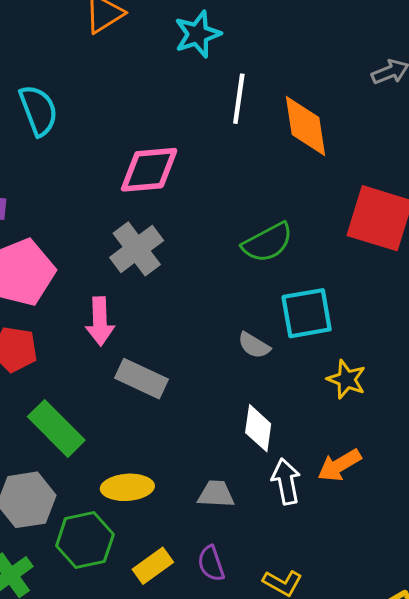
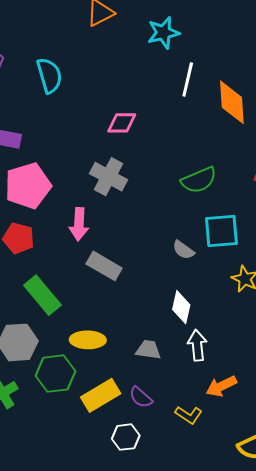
pink diamond: (149, 170) -> (122, 123), size x0.7
gray cross: (137, 249) -> (109, 177), turned -30
orange arrow: (339, 465) -> (221, 386), moved
purple semicircle: (211, 564) -> (141, 397), turned -35
yellow rectangle: (153, 566) -> (101, 395), size x1.4

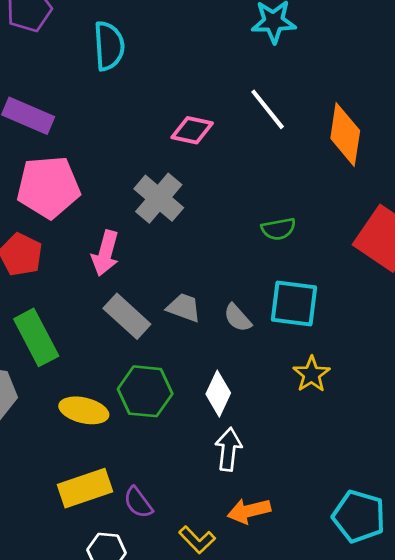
white line: (188, 79) -> (268, 109), moved, turned -64
green semicircle: (199, 180) -> (278, 229), size x0.7
gray trapezoid: (148, 350) -> (184, 308), moved
green hexagon: (55, 374) -> (145, 391), moved

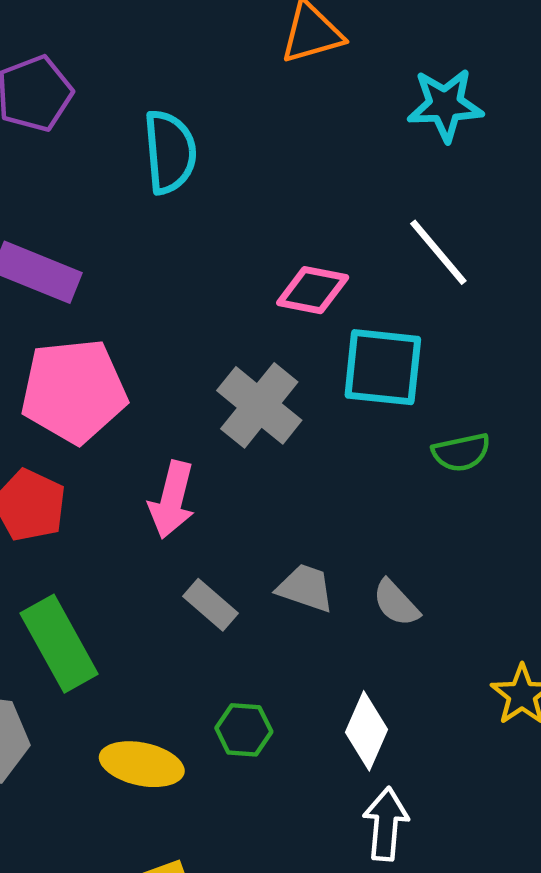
cyan square: (294, 303) -> (383, 367), moved
gray rectangle: (127, 316) -> (210, 605), size x0.7
green hexagon: (145, 391) -> (244, 730), size x0.6

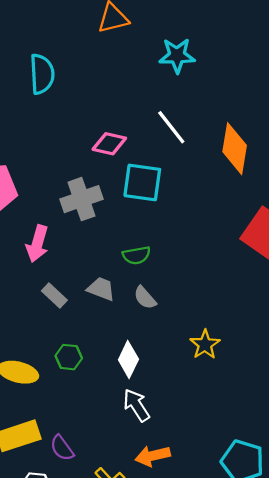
gray cross: (259, 405) -> (81, 199), turned 30
green semicircle: (461, 452) -> (136, 255), moved
white arrow: (386, 824) -> (136, 405), turned -40

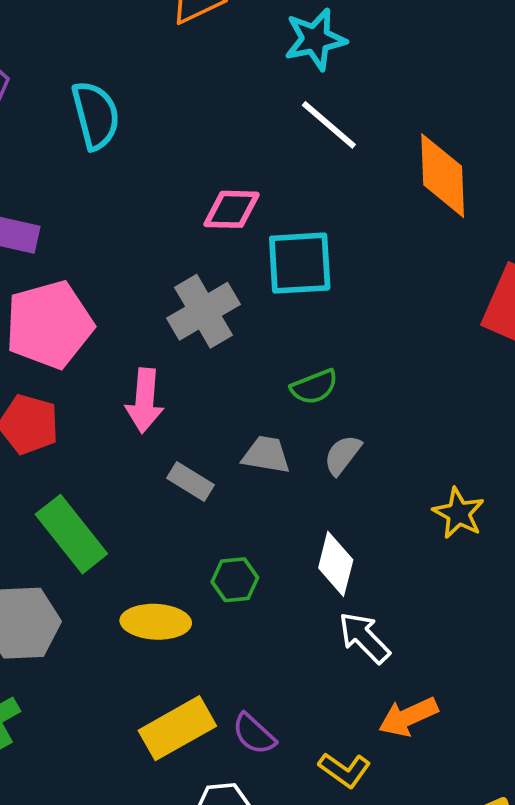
white line: (171, 127) -> (329, 125), moved
gray semicircle: (145, 298) -> (343, 455), turned 90

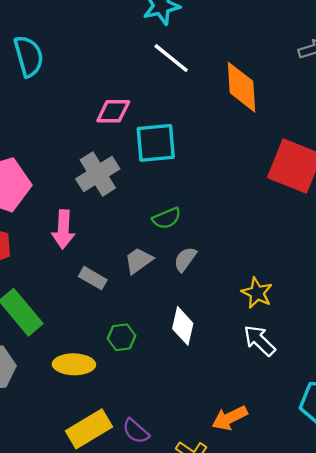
gray trapezoid: (266, 455) -> (139, 261), turned -44
white arrow: (364, 638) -> (259, 341), moved

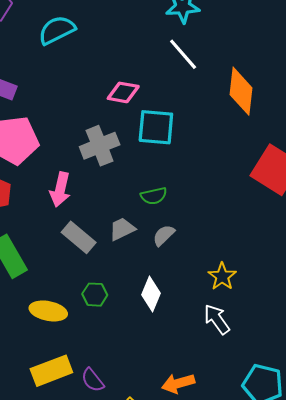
cyan semicircle: (29, 56) -> (57, 30), turned -111
gray rectangle: (93, 278) -> (79, 237), size x1.4

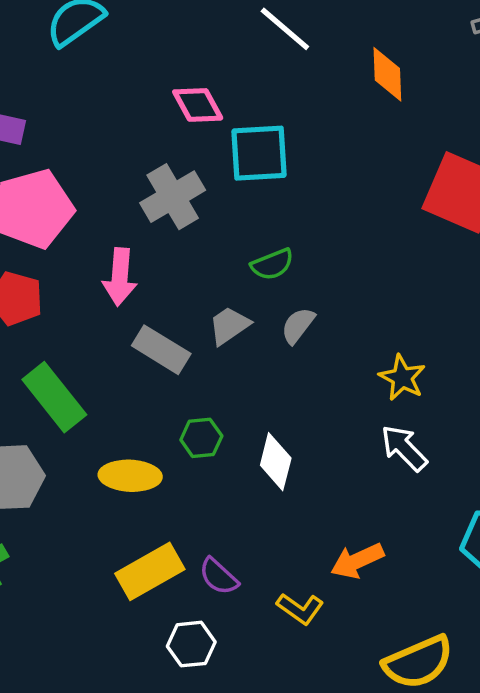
orange diamond: (241, 91) -> (387, 74), size x0.7
pink diamond: (123, 92) -> (198, 105), turned 60
white diamond: (151, 294) -> (276, 462), moved

